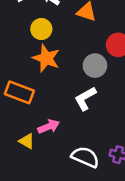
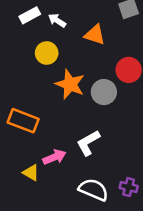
orange star: (46, 58) -> (70, 84), moved
white L-shape: (85, 98) -> (88, 143), moved

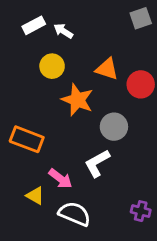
orange triangle: (95, 35) -> (107, 69), moved
gray circle: (104, 92) -> (114, 127), moved
pink arrow: (54, 157) -> (60, 179), turned 60
white semicircle: (93, 190) -> (75, 214), moved

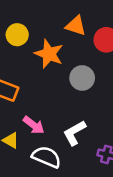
yellow circle: (52, 66) -> (17, 35), moved
white L-shape: (97, 163) -> (74, 133), moved

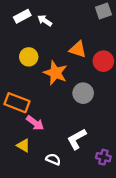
pink arrow: (34, 125) -> (35, 123), moved
white semicircle: (46, 157) -> (53, 159), size x0.6

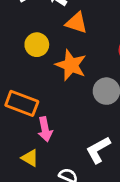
orange triangle: (78, 49) -> (76, 23), moved
pink arrow: (35, 123) -> (45, 129), turned 42

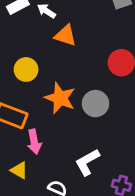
yellow circle: (37, 45) -> (26, 69), moved
orange star: (71, 65) -> (60, 98), moved

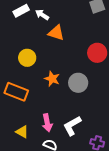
orange star: (60, 98) -> (52, 79), size x0.7
pink arrow: (34, 142) -> (47, 123), moved

